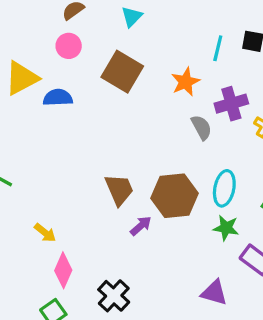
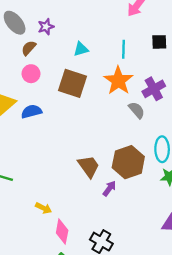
cyan triangle: (132, 17) -> (81, 49), moved, turned 42
cyan line: (218, 48) -> (124, 49), moved
orange star: (185, 82) -> (118, 81), size x1.4

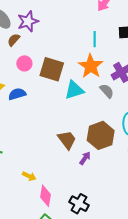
purple star: (46, 27) -> (28, 21), size x1.5
cyan triangle: (81, 49) -> (74, 90), moved, size x1.5
pink circle: (31, 74) -> (24, 63), moved

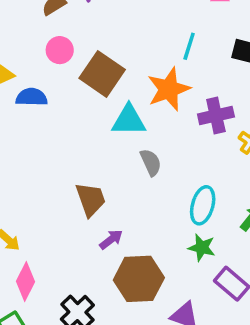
gray semicircle: (107, 91) -> (151, 162), moved
brown hexagon: (101, 135) -> (139, 279), moved

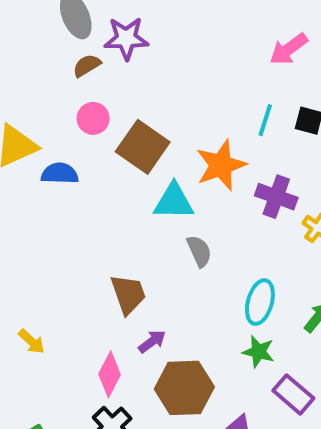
cyan line: (189, 46) -> (265, 120), moved
purple cross: (216, 116) -> (276, 197), turned 32
pink diamond: (26, 281) -> (110, 374), moved

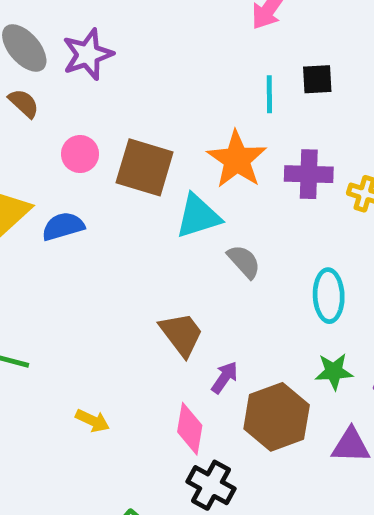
brown semicircle: (87, 65) -> (24, 103), moved, turned 92
green star: (258, 352) -> (334, 371), moved

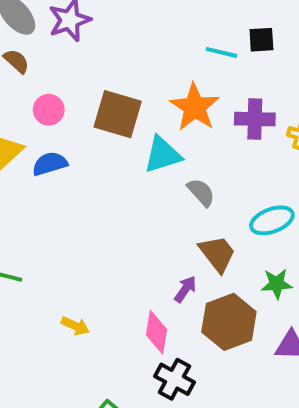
cyan line: (269, 94) -> (221, 52), turned -76
pink circle: (80, 154) -> (49, 110), moved
cyan ellipse: (329, 296) -> (272, 220), turned 72
brown trapezoid: (181, 334) -> (217, 254), moved

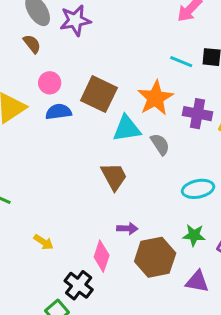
blue semicircle: (50, 164) -> (59, 112), moved
gray semicircle: (201, 192) -> (160, 144), moved
brown trapezoid: (217, 254) -> (114, 176), moved
purple arrow: (185, 289) -> (127, 228), turned 48
black cross: (174, 379) -> (79, 285), moved

